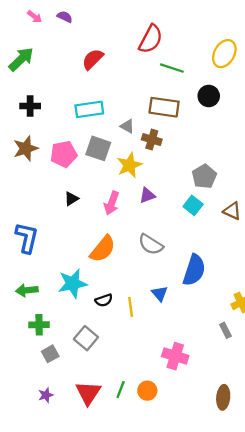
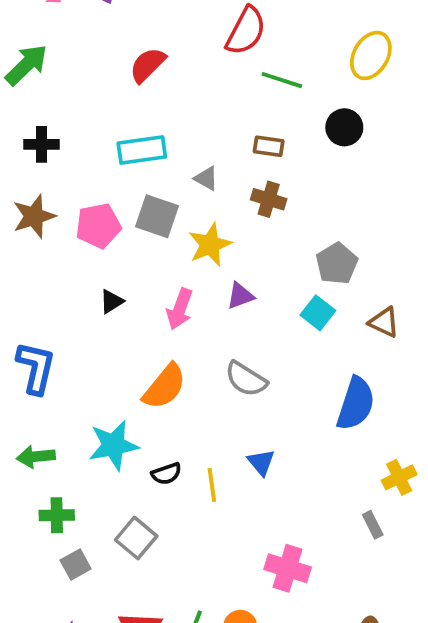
brown rectangle: (164, 107) -> (269, 146), size x0.6
brown cross: (152, 140) -> (269, 199), moved
blue semicircle: (194, 270) -> (356, 404), moved

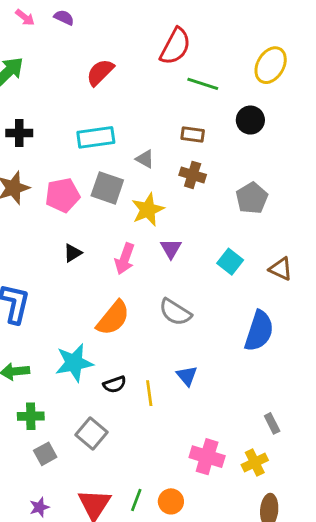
gray pentagon: (337, 264) -> (252, 198), moved
purple triangle: (240, 296) -> (171, 249), turned -40
yellow cross: (399, 477) -> (255, 462), moved

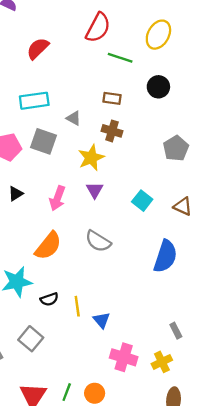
yellow ellipse: (271, 65) -> (158, 35), moved
gray pentagon: (252, 198) -> (176, 148), moved
yellow star: (148, 210) -> (91, 158), moved
blue triangle: (187, 376) -> (102, 320), moved

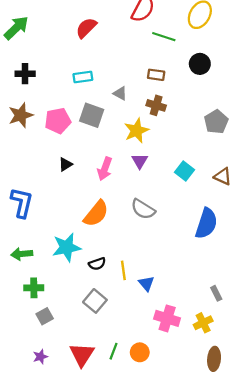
cyan rectangle: (34, 101) -> (83, 77), size x0.7
gray square: (31, 339) -> (95, 301), moved

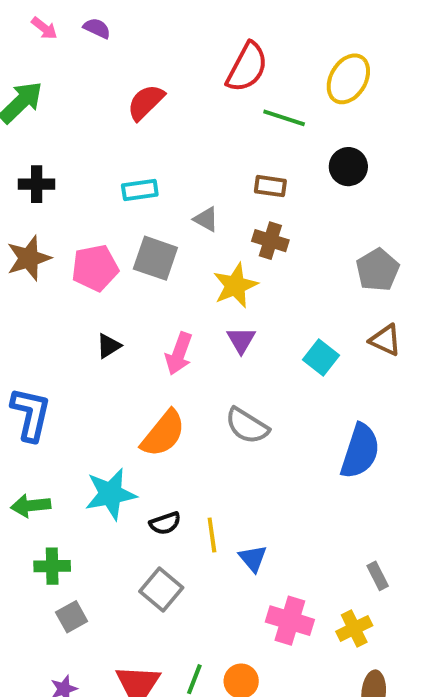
brown triangle: (223, 176) -> (385, 340), moved

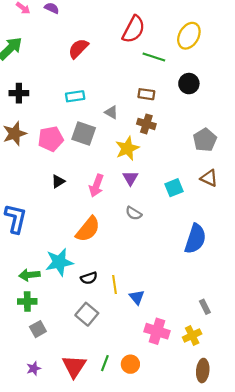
cyan square: (321, 358) -> (174, 188), turned 30
gray semicircle: (247, 426) -> (134, 213), moved, size x0.7
green arrow: (31, 506) -> (29, 275), moved

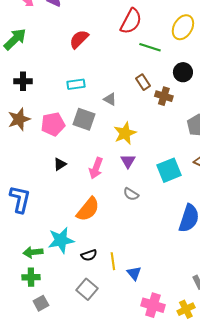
brown rectangle: (146, 94) -> (143, 82), turned 49
brown cross: (146, 124) -> (164, 96), moved
cyan square: (174, 188) -> (169, 170), size x1.4

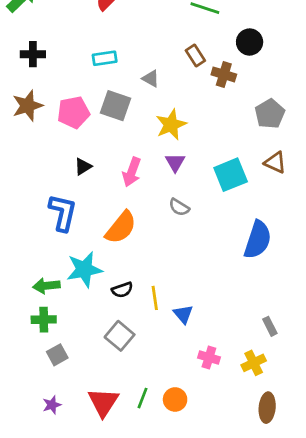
blue L-shape: (20, 199) -> (63, 213), moved
pink cross: (153, 305) -> (209, 357), size x0.7

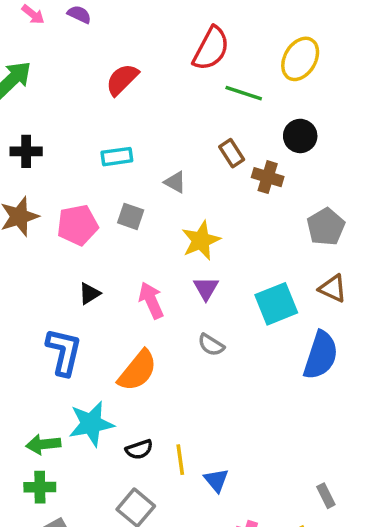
gray square: (115, 106) -> (131, 216), size x0.7
pink arrow: (132, 172) -> (151, 300), turned 136
blue semicircle: (258, 240) -> (321, 355), moved

